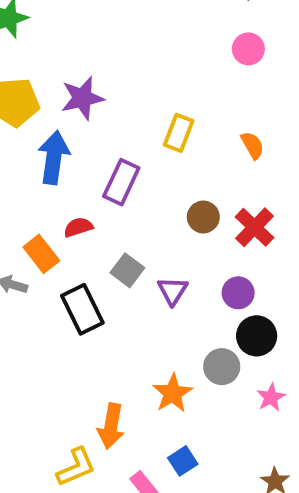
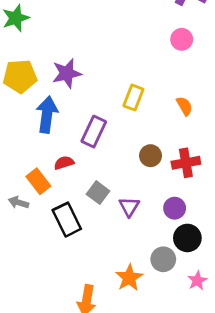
red cross: (255, 227) -> (186, 163), turned 36

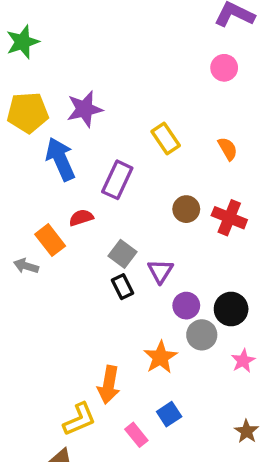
yellow rectangle: (133, 97) -> (166, 138), turned -55
blue arrow: (47, 115) -> (60, 159), turned -32
red cross: (186, 163) -> (229, 218), turned 32
purple circle: (175, 208) -> (186, 306), moved
black rectangle: (67, 220) -> (123, 287), moved, size x0.6

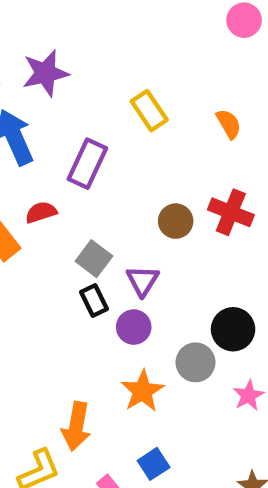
pink circle: (224, 68) -> (244, 20), moved
brown circle: (186, 209) -> (176, 221), moved
purple circle: (186, 306) -> (134, 327), moved

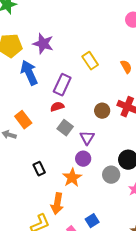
purple star: (45, 73) -> (43, 44), turned 30
red semicircle: (41, 212) -> (57, 107), moved
black rectangle: (94, 301) -> (39, 169), moved
orange star: (143, 391) -> (72, 178), moved

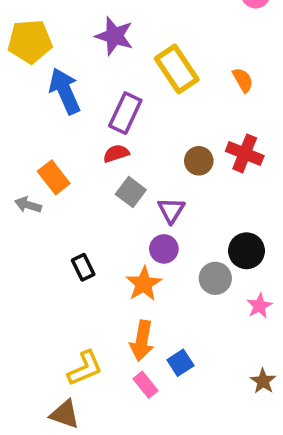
purple star: (43, 44) -> (114, 36), moved
yellow rectangle: (90, 61) -> (177, 69), size x1.4
orange arrow: (57, 204) -> (142, 341), moved

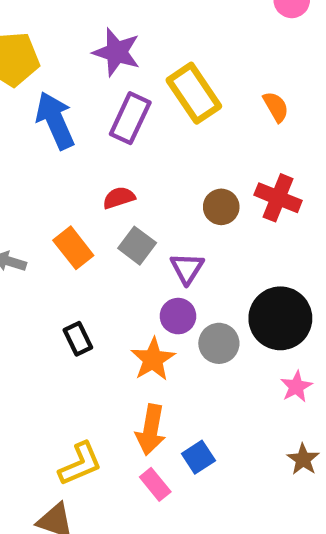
purple rectangle: (125, 113) -> (130, 118), moved
orange rectangle: (54, 177) -> (73, 248), moved
black circle: (247, 251) -> (280, 318), size x1.4
gray circle: (215, 278) -> (219, 343), moved
brown star: (263, 381) -> (303, 459), moved

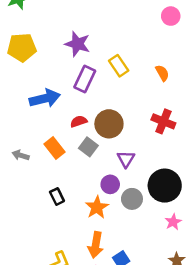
yellow rectangle: (194, 93) -> (119, 66), size x0.7
blue arrow: (55, 120) -> (45, 98), moved, turned 100
brown circle: (221, 207) -> (109, 124), moved, size x1.5
purple triangle: (187, 268) -> (126, 159), moved

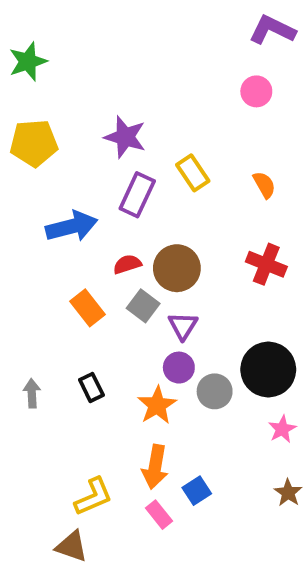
pink circle: (171, 16) -> (256, 91), moved
gray arrow: (21, 155) -> (32, 393), moved, turned 70
purple triangle: (126, 159) -> (183, 326), moved

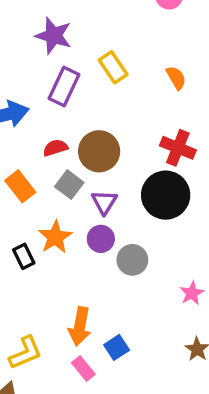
black circle: (268, 370) -> (166, 195), moved
orange star: (157, 405) -> (55, 237), moved

